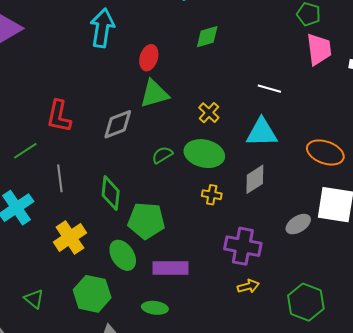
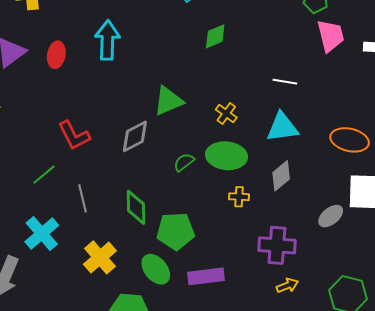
red ellipse: (149, 58) -> (56, 55), moved
red L-shape: (59, 116) -> (74, 135), turned -32

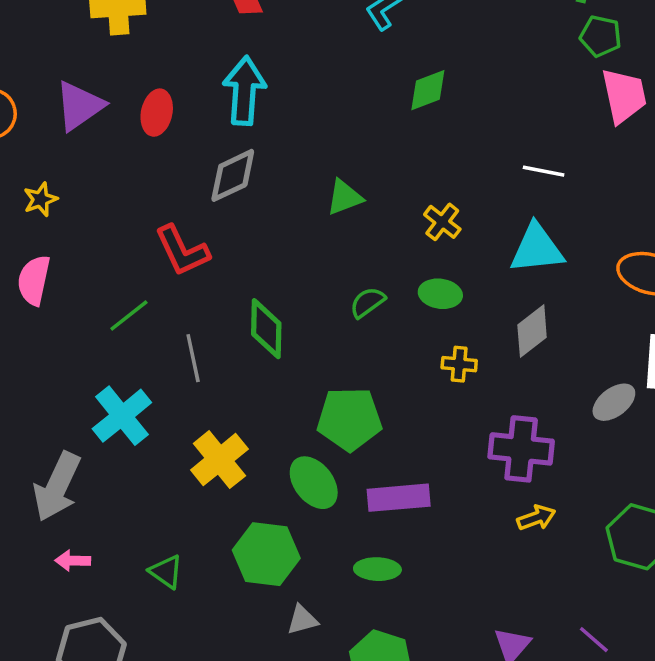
green triangle: (168, 101) -> (344, 197), size x0.7
gray diamond: (135, 136) -> (233, 175), moved
green ellipse: (227, 156) -> (440, 294), size x0.6
green diamond: (136, 207) -> (266, 329), moved

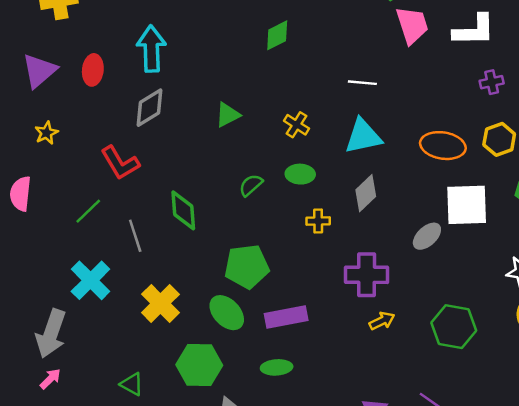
yellow star: (40, 199) -> (46, 133), moved
pink arrow: (73, 561) -> (50, 379), moved, turned 140

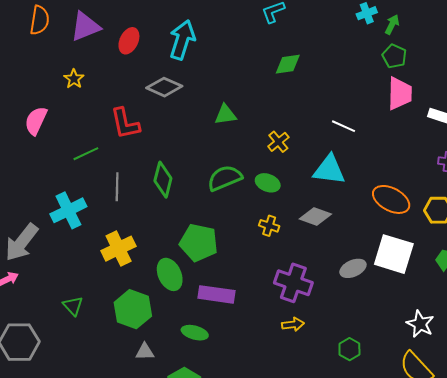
gray diamond: (149, 108) -> (164, 87), turned 36
yellow star: (46, 133) -> (74, 79), turned -30
green semicircle: (251, 185) -> (225, 178), size x1.6
gray diamond: (366, 193) -> (315, 217), turned 44
green hexagon: (454, 327) -> (349, 349), size x0.6

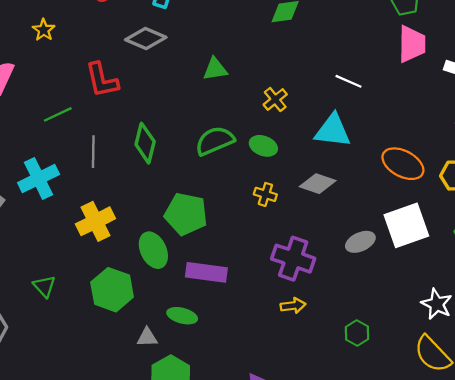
white square: (394, 254) -> (406, 225), turned -36
gray triangle: (145, 352) -> (147, 337), moved

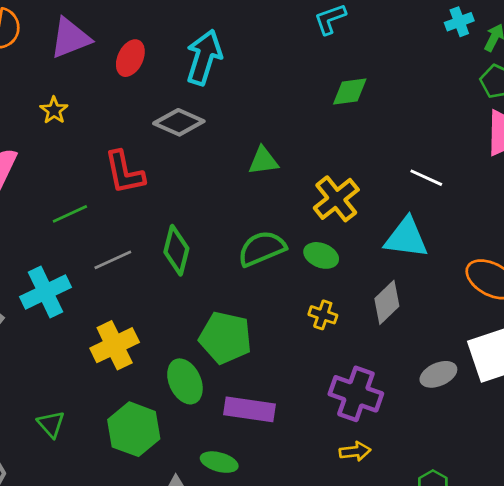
yellow cross: (275, 99) -> (336, 199), size x1.5
gray line: (93, 152) -> (113, 260), turned 64
gray diamond: (318, 184) -> (387, 302), turned -64

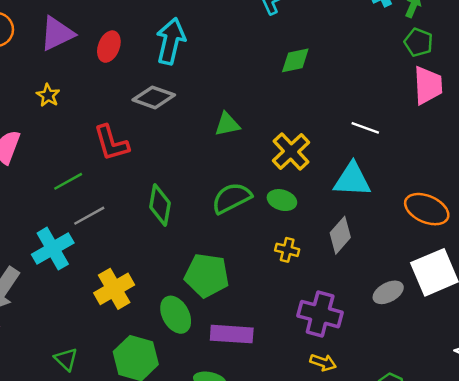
gray line: (113, 260) -> (89, 216), moved
yellow arrow: (355, 451) -> (323, 362), turned 30

